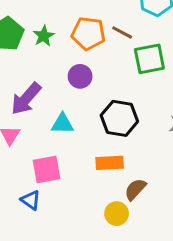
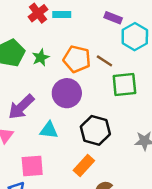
purple circle: (80, 76) -> (67, 93), size x1.5
orange rectangle: (110, 163) -> (84, 166), turned -50

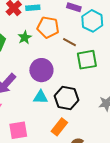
green star: (41, 57) -> (25, 37), moved
orange pentagon: (77, 59) -> (48, 27), moved
cyan triangle: (49, 130) -> (40, 97), moved

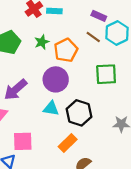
orange pentagon: (48, 27) -> (66, 50), moved, turned 30
brown line: (70, 42) -> (93, 37), moved

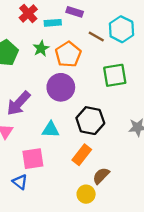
cyan rectangle: (54, 11) -> (53, 23), moved
purple rectangle: (99, 16) -> (75, 12), moved
cyan triangle: (51, 108) -> (51, 130), moved

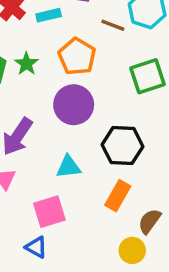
green star: (41, 48) -> (26, 64), moved

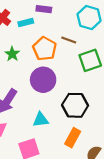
brown line: (113, 25) -> (69, 40), moved

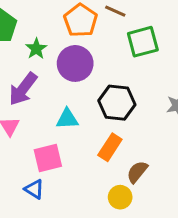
green star: (12, 54) -> (36, 49), moved

